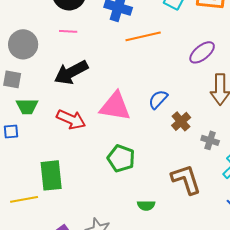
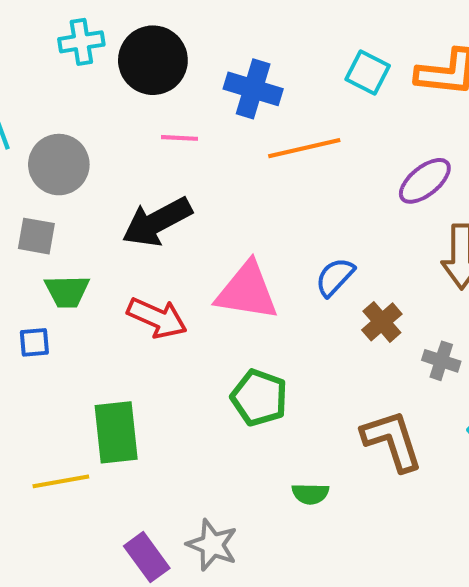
pink line: (68, 31) -> (179, 138), moved

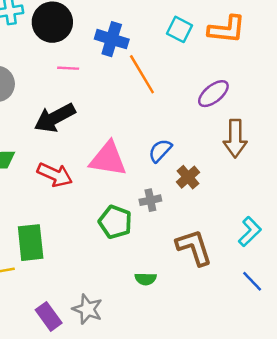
orange line: (304, 148) -> (142, 74), turned 72
gray cross: (441, 361) -> (150, 200), moved, turned -30

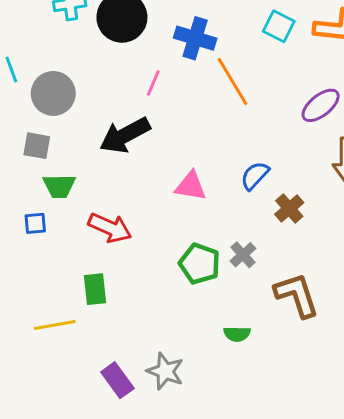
pink line: (68, 68) -> (153, 83), moved, turned -70
pink triangle: (108, 159) -> (191, 186), size x0.7
red arrow: (55, 175) -> (110, 228), moved
gray cross: (150, 200) -> (243, 255), moved, turned -30
green rectangle: (31, 243) -> (95, 289), size x0.7

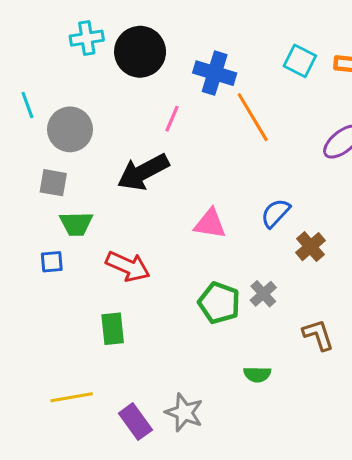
brown L-shape: (297, 295) -> (318, 335), size x0.7
yellow line: (55, 325) -> (72, 397), moved

